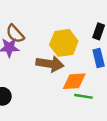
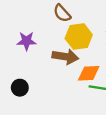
brown semicircle: (15, 34) -> (62, 13), moved

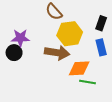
black circle: (20, 88) -> (14, 53), moved

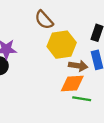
brown arrow: (57, 53) -> (78, 66), moved, size x0.7

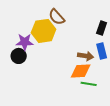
yellow hexagon: (62, 45) -> (44, 31), moved

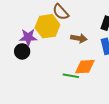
brown arrow: (86, 56) -> (79, 38), moved
green line: (89, 84) -> (71, 76), moved

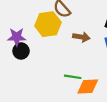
purple star: (28, 37) -> (17, 37), moved
orange diamond: (85, 67) -> (88, 86), moved

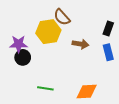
green line: (73, 77) -> (45, 88), moved

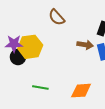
yellow hexagon: (48, 32) -> (30, 47), moved
brown arrow: (80, 44) -> (85, 45), moved

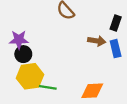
yellow hexagon: (30, 47) -> (30, 76), moved

